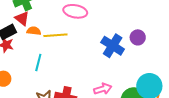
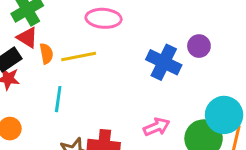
orange semicircle: (34, 31) -> (46, 54), turned 80

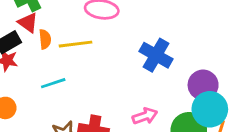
purple circle: (199, 46) -> (203, 85), moved, size x1.4
cyan line: (58, 99) -> (53, 83), turned 60

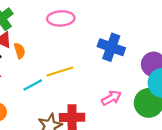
yellow line: (75, 44) -> (60, 72), moved

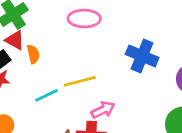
pink arrow: (111, 98) -> (103, 110), moved

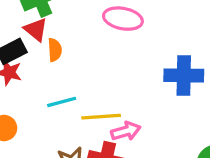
blue cross: (142, 56) -> (184, 75), turned -32
yellow line: (80, 81) -> (101, 117), moved

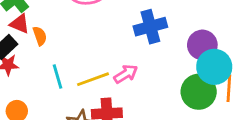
cyan line: (62, 102) -> (57, 77), turned -75
pink arrow: (126, 131) -> (126, 74), moved

